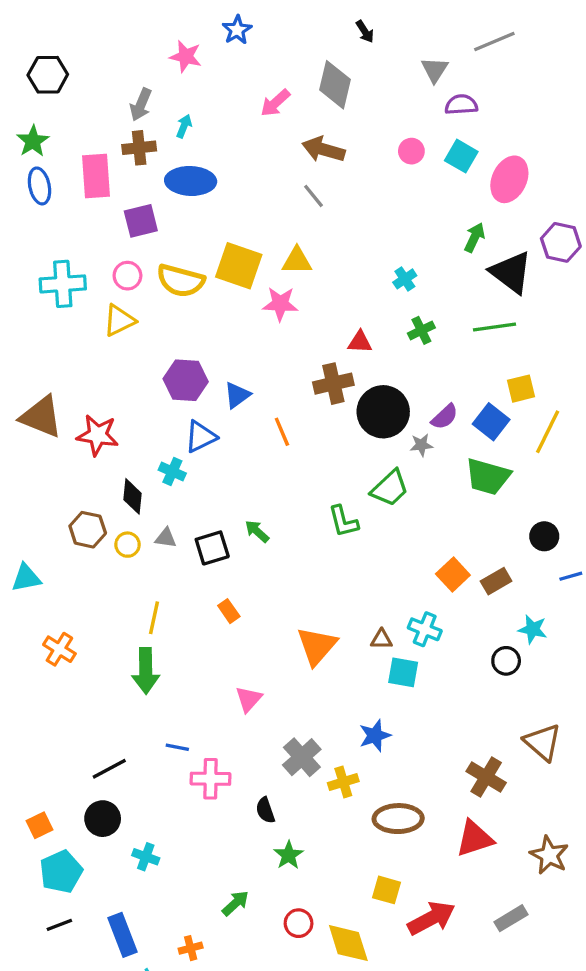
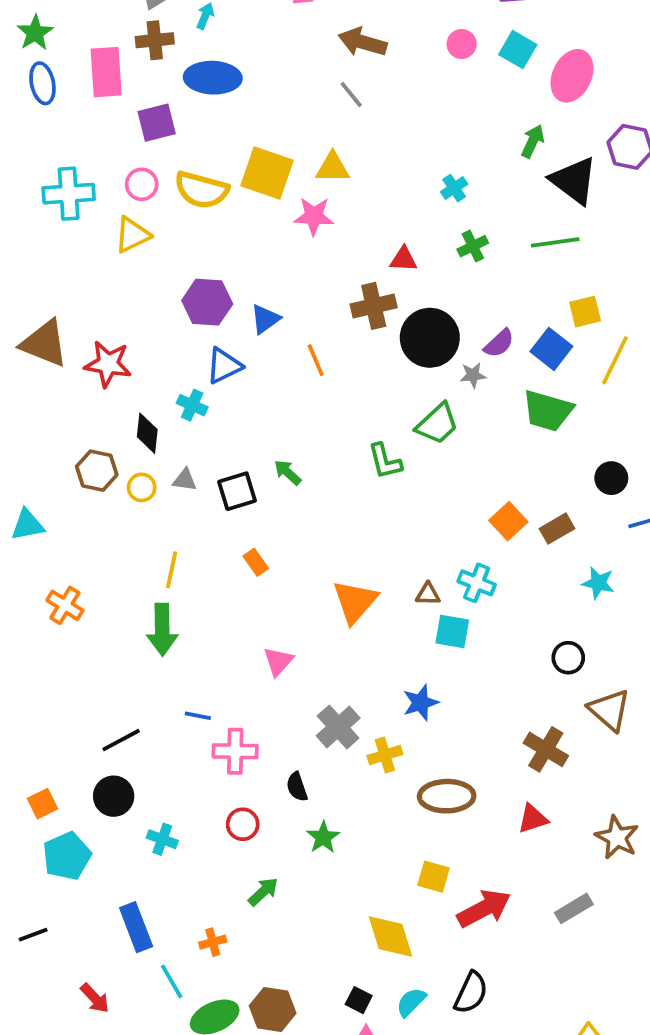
black circle: (506, 661) -> (568, 658), moved
red triangle: (475, 839) -> (533, 819), size x0.7
red circle: (299, 923) -> (243, 824), moved
black line: (59, 925) -> (33, 935), moved

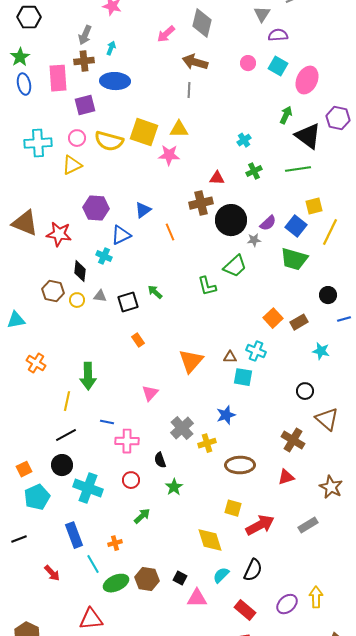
gray line: (351, 95) -> (189, 90), turned 42
purple hexagon: (207, 302) -> (96, 208), moved
yellow line: (172, 570) -> (67, 401), moved
cyan cross: (162, 839) -> (88, 488), size x1.8
black square: (359, 1000) -> (180, 578), moved

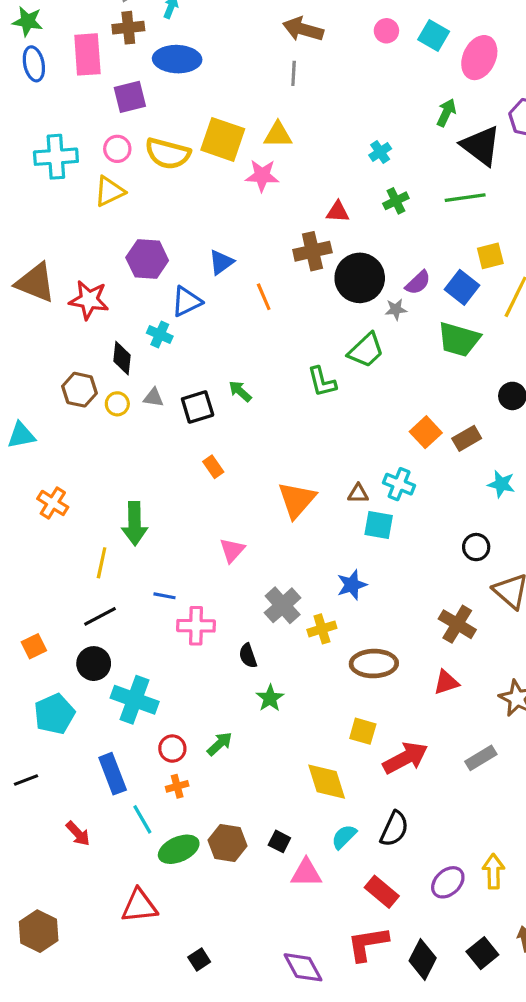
green star: (20, 57) -> (28, 21), turned -30
orange square: (24, 469) -> (34, 646), moved
red circle: (131, 480) -> (172, 749), moved

